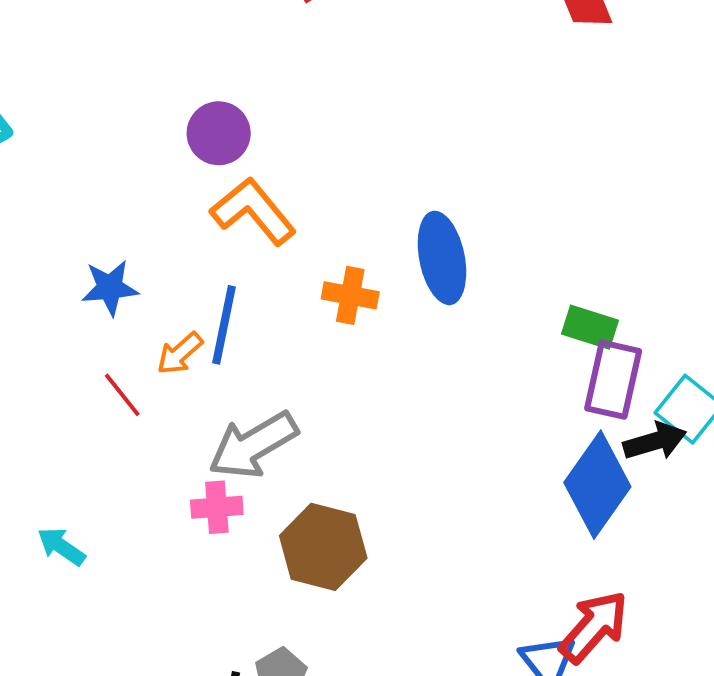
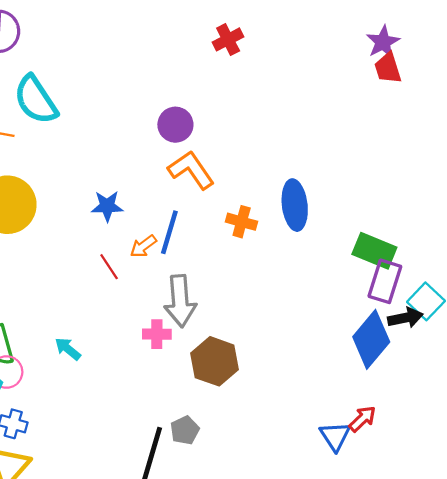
green rectangle: (590, 327) -> (374, 251), size x1.4
gray arrow: (253, 445) -> (180, 301), turned -69
red arrow: (594, 627) -> (362, 419), size x0.7

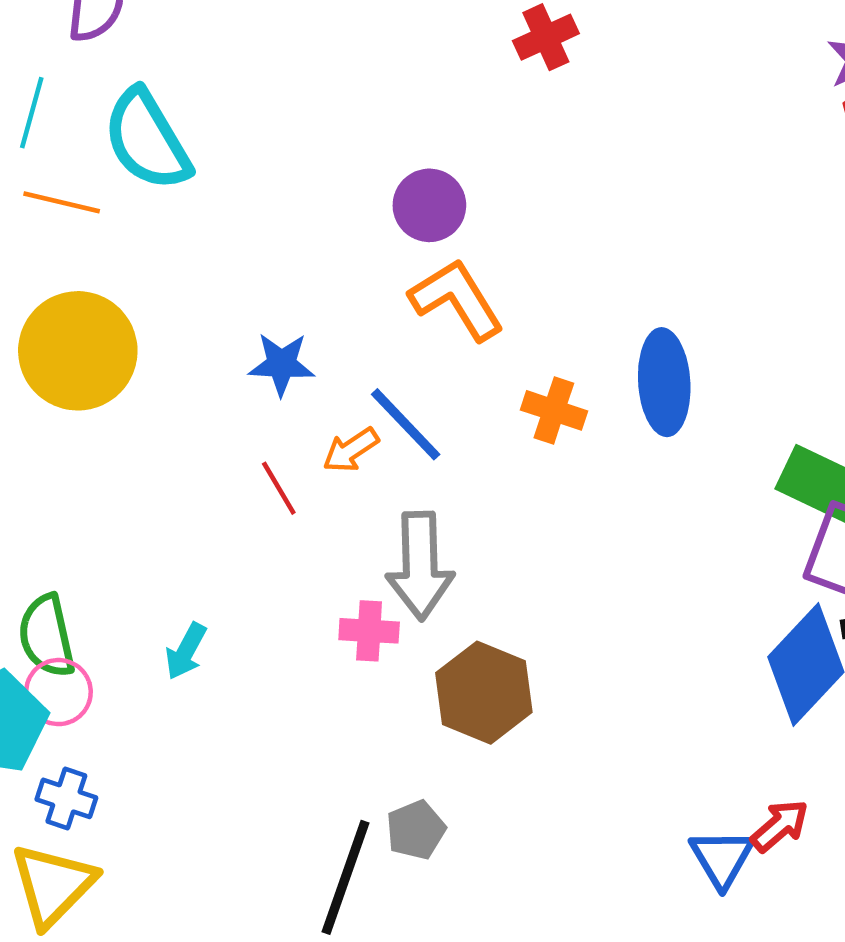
blue line: (169, 232) -> (406, 424), turned -63
cyan arrow: (68, 349) -> (186, 651), turned -104

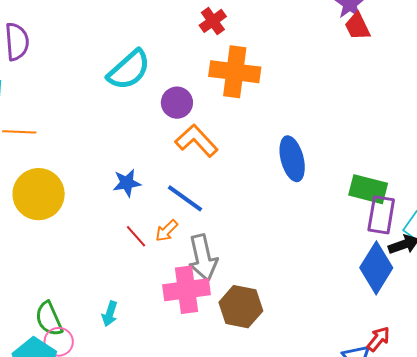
cyan semicircle: (147, 140) -> (129, 70), moved, turned -90
orange cross: (554, 410) -> (235, 72), moved, size x1.8
orange arrow: (351, 450) -> (167, 231), moved
pink cross: (369, 631) -> (187, 290), size x1.8

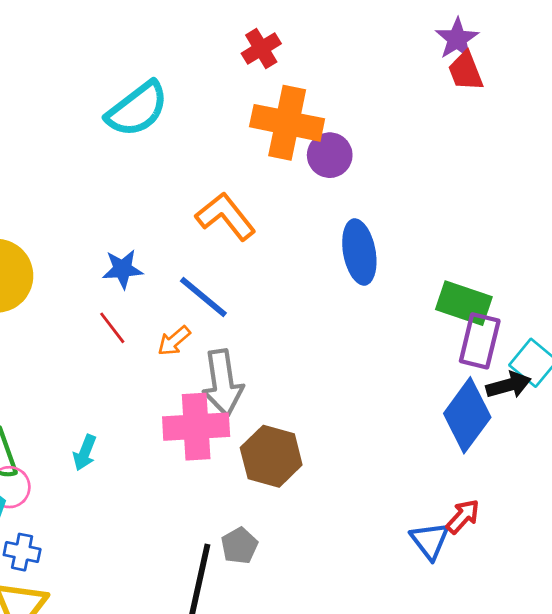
purple circle: (177, 103) -> (330, 155), moved
red line: (136, 236) -> (112, 328), moved

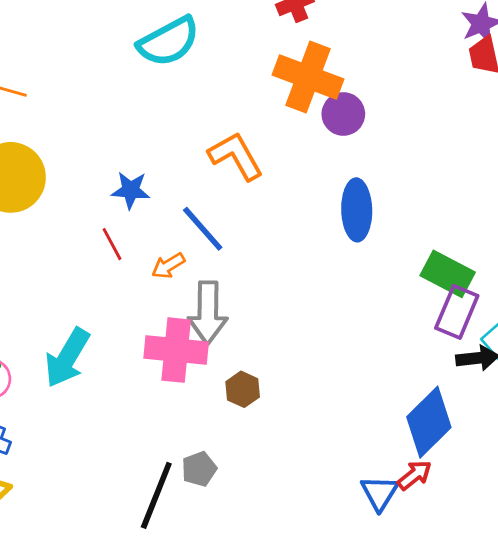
blue diamond: (467, 415) -> (429, 422), moved
cyan arrow: (85, 453) -> (67, 358), size x1.8
brown hexagon: (271, 456) -> (243, 389), size x0.6

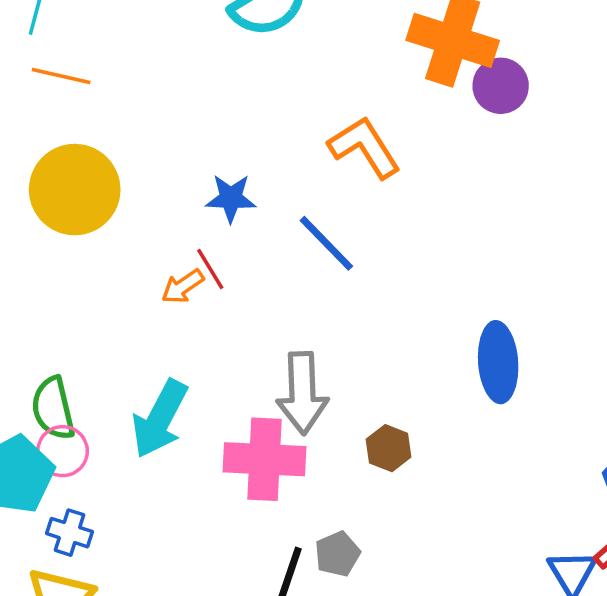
blue ellipse: (357, 210) -> (498, 362), moved
orange arrow: (168, 266) -> (183, 287), moved
gray arrow: (208, 313) -> (302, 393), moved
pink cross: (176, 350) -> (265, 459), moved

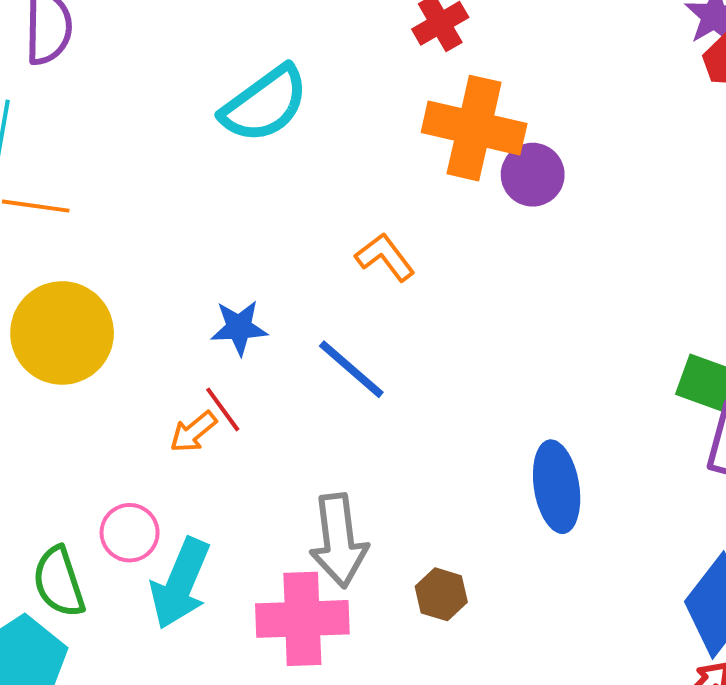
orange L-shape: (364, 147) -> (385, 257), size x0.7
pink circle: (63, 451) -> (130, 533), moved

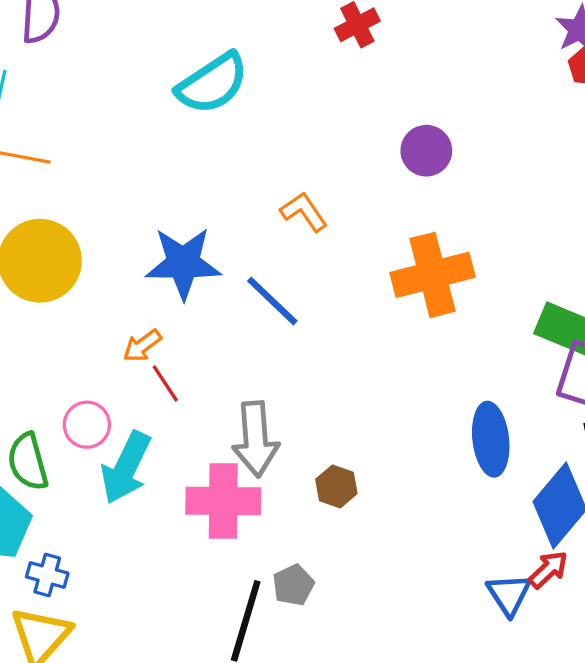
orange cross: (474, 128) -> (433, 275), moved, turned -30
blue star: (239, 328) -> (183, 263), size x1.6
red line: (223, 409) -> (165, 383), moved
blue ellipse: (557, 487) -> (491, 439), moved

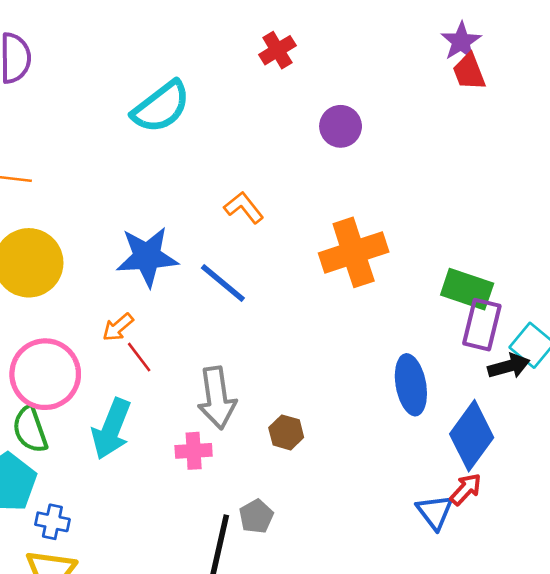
purple circle: (426, 151) -> (341, 126), moved
pink circle: (87, 425) -> (45, 374), moved, size x1.8
pink cross: (223, 501) -> (194, 451), size x0.6

